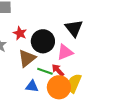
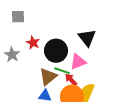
brown triangle: (27, 58) -> (48, 77), moved
green line: (45, 71) -> (62, 71), moved

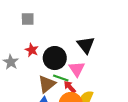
gray square: (18, 17) -> (28, 19), moved
pink triangle: (78, 62) -> (77, 69), turned -42

